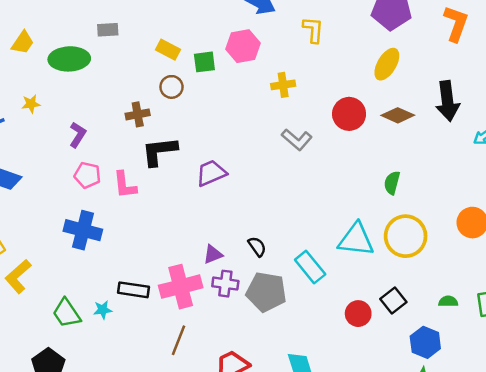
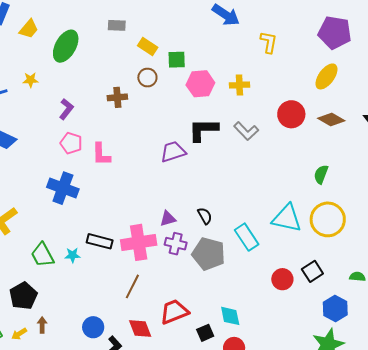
gray rectangle: (108, 30) -> (117, 25), moved
pink hexagon: (243, 46) -> (200, 84), moved
green ellipse: (69, 59) -> (66, 46), turned -64
black L-shape: (159, 151) -> (203, 130), moved

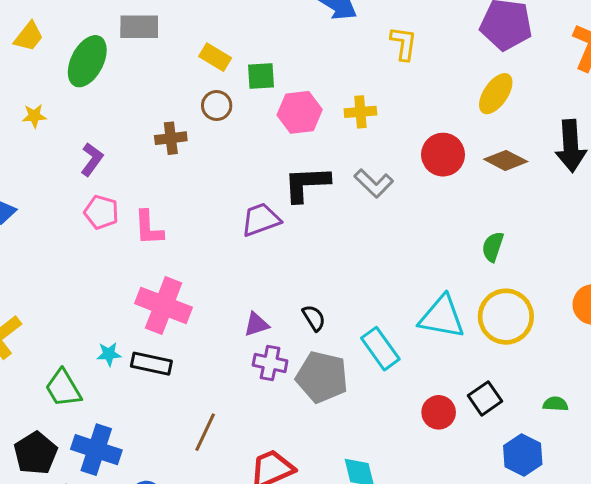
gray rectangle: (117, 25) -> (139, 27), moved, size x1.4
blue cross: (63, 188) -> (96, 450), moved
pink cross: (139, 242) -> (164, 305), moved, turned 32
cyan star: (73, 255) -> (109, 354), moved

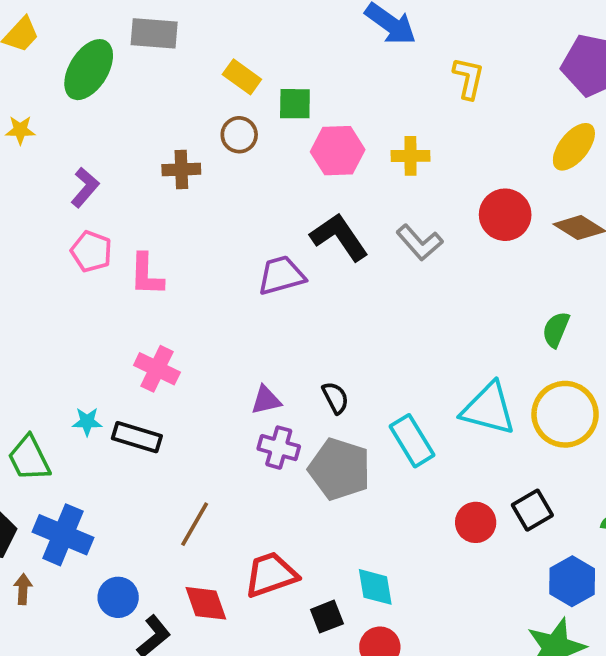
black L-shape: (307, 184) -> (339, 237), turned 54
pink cross: (164, 305) -> (157, 369), size x0.7

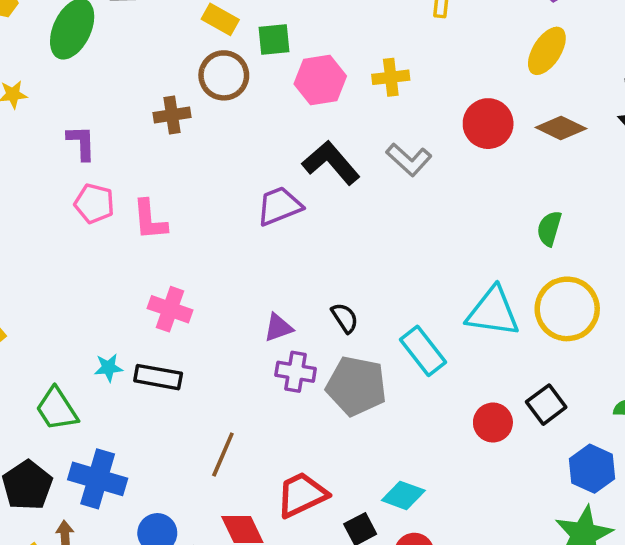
brown circle: (239, 135) -> (224, 75), size x1.4
purple L-shape: (85, 187) -> (81, 143), turned -36
cyan diamond: (375, 587) -> (403, 495), turned -54

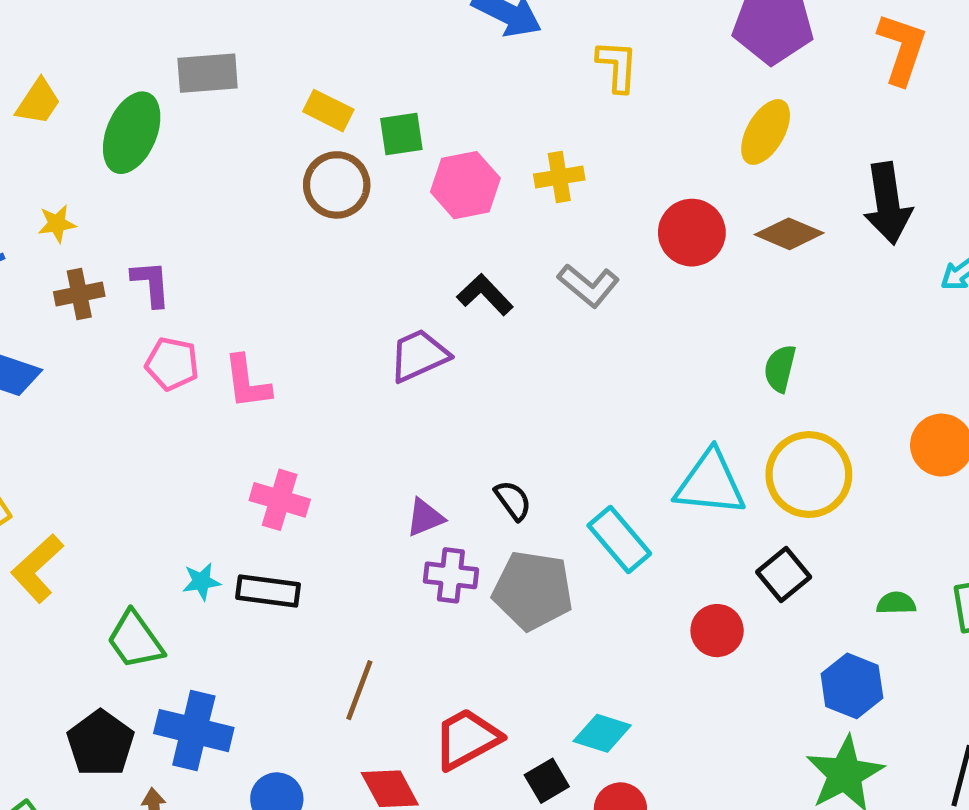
brown cross: (172, 115) -> (79, 294), moved
black L-shape: (331, 163) -> (485, 295), size x0.7
black square: (546, 405) -> (784, 575), moved

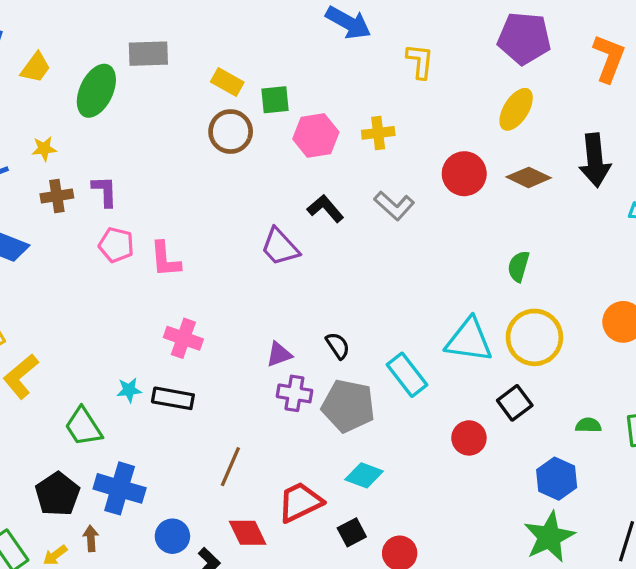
purple trapezoid: (419, 355) -> (280, 247), turned -111
cyan diamond: (602, 733) -> (364, 475), moved

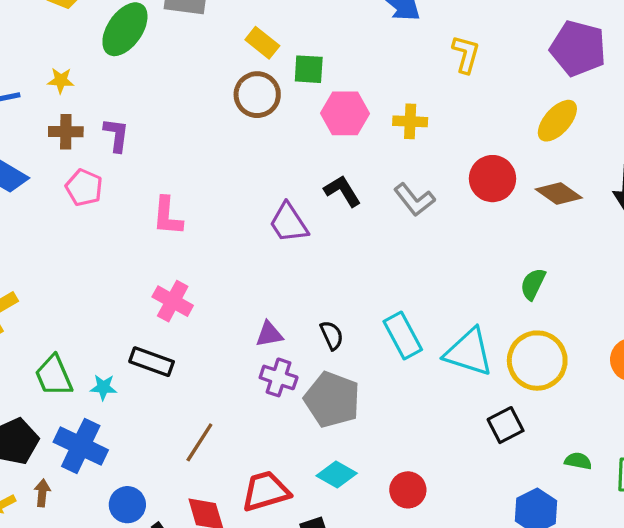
pink pentagon: (116, 245) -> (84, 188), moved
cyan rectangle: (407, 375) -> (403, 336), moved
cyan star: (129, 390) -> (103, 387), moved
red circle: (469, 438) -> (408, 490), moved

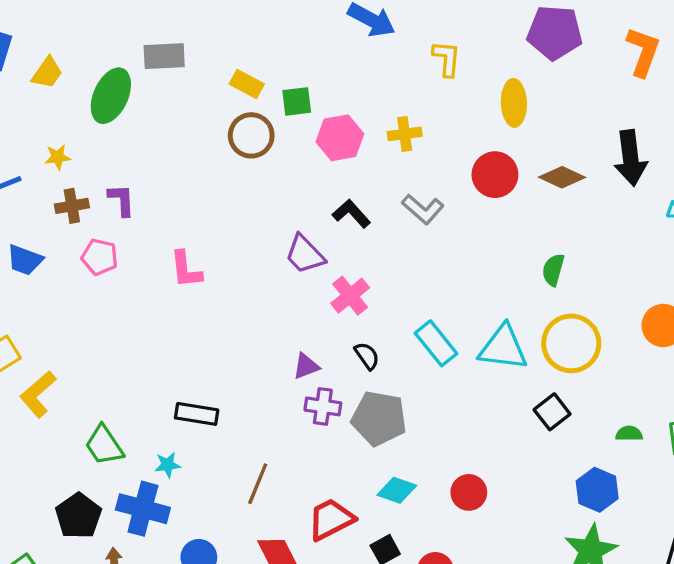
yellow ellipse: (557, 121) -> (514, 103), moved, turned -33
pink cross: (173, 301) -> (350, 296), moved, turned 33
cyan star: (103, 387) -> (168, 465), moved

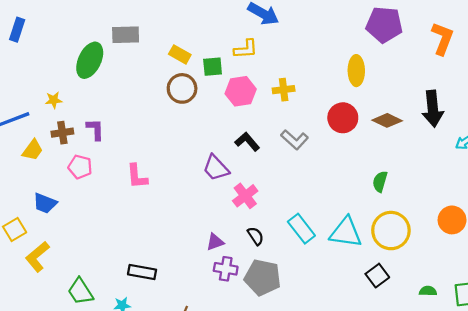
yellow L-shape: (447, 59) -> (246, 49), moved, turned 80
yellow trapezoid: (47, 73) -> (33, 150), moved
blue trapezoid: (25, 260) -> (45, 203), moved

